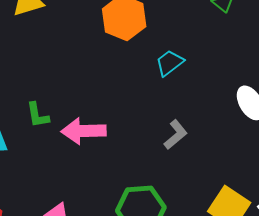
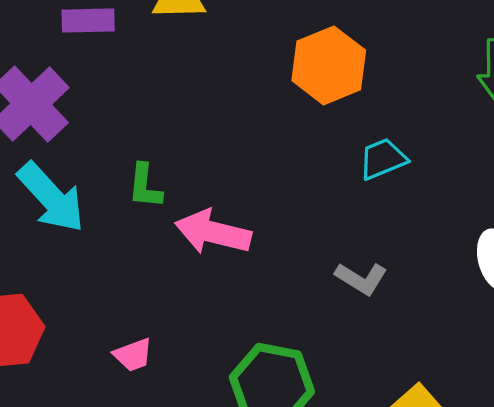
gray L-shape: (176, 135) -> (361, 278), turned 56

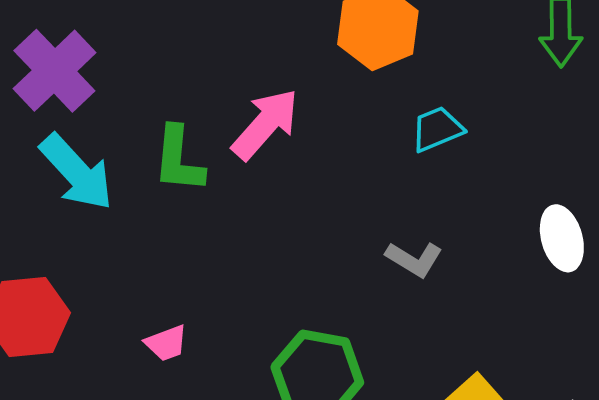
green L-shape: (145, 186) -> (179, 159), size x1.4
pink arrow: (213, 232) -> (265, 124), moved, turned 118

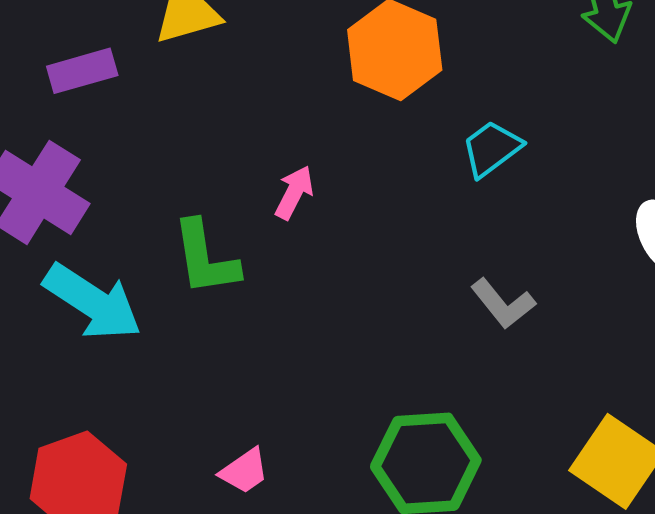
pink arrow: (265, 124) -> (294, 192), size x0.6
gray L-shape: (414, 259) -> (503, 304), turned 34

